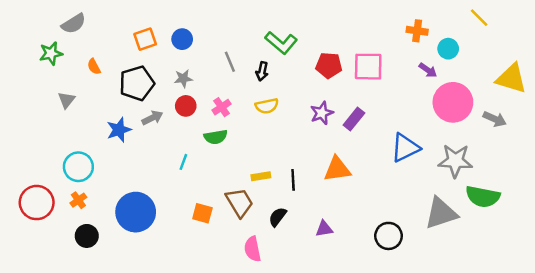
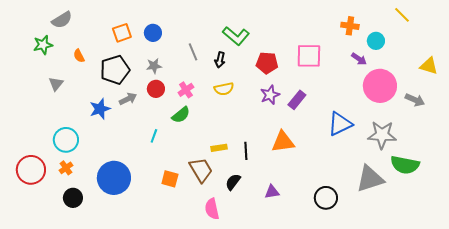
red pentagon: (329, 65) -> (267, 63), moved
yellow triangle: (511, 78) -> (429, 66), size x0.7
green semicircle: (216, 137) -> (181, 115), turned -30

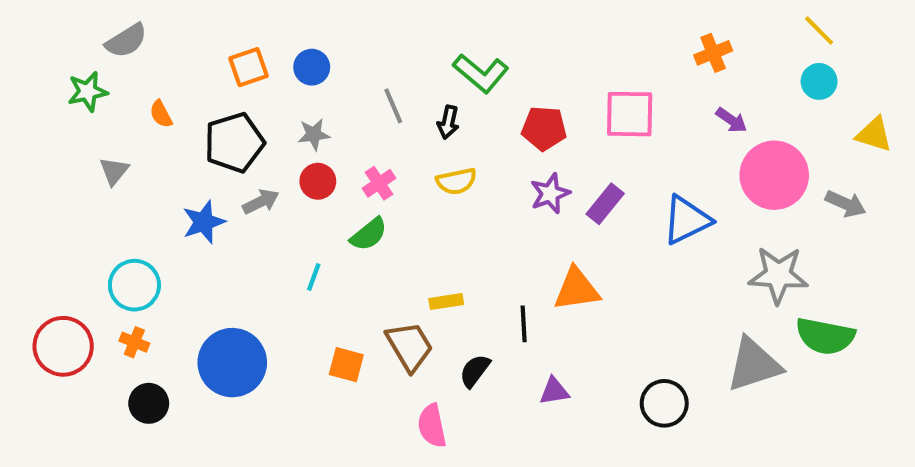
orange cross: (350, 26) -> (713, 53), turned -30
cyan circle: (376, 41) -> (819, 81), moved
blue triangle: (340, 124) -> (687, 220), moved
black line: (246, 151) -> (524, 324), moved
orange cross: (66, 168) -> (134, 342), turned -32

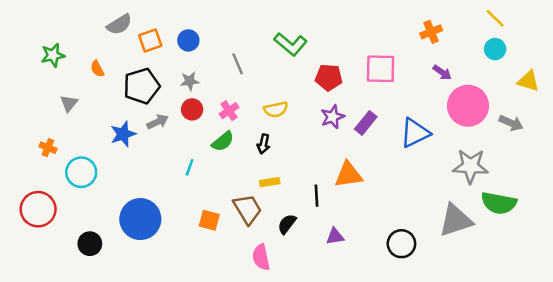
gray semicircle: (126, 41) -> (119, 24), moved
black arrow: (448, 122) -> (264, 144), moved
orange cross: (134, 342) -> (48, 148), moved

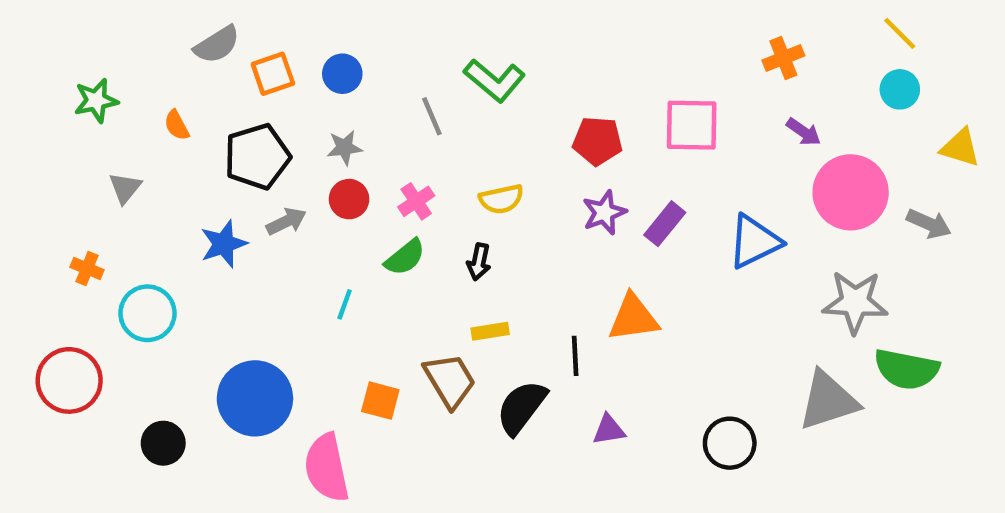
green L-shape: (291, 44) -> (495, 80), moved
black semicircle: (287, 224) -> (521, 407), size x1.5
pink semicircle: (261, 257) -> (327, 468), moved, size x1.4

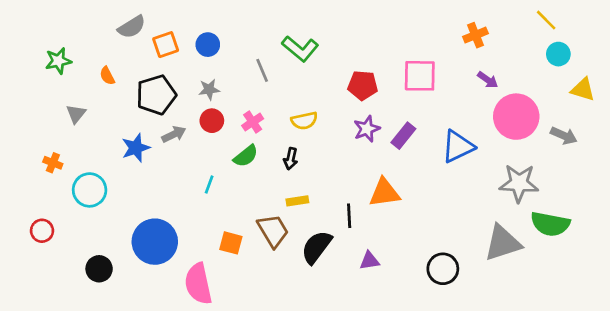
cyan circle: (900, 89) -> (558, 54), moved
red circle: (69, 380) -> (42, 231), size x0.6

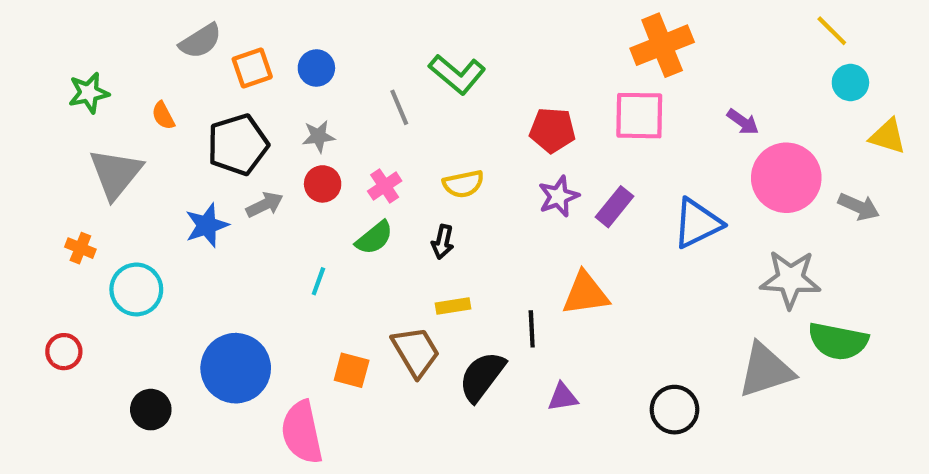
orange cross: (475, 35) -> (662, 45), moved, size x1.6
gray triangle: (76, 114) -> (116, 174), size x1.8

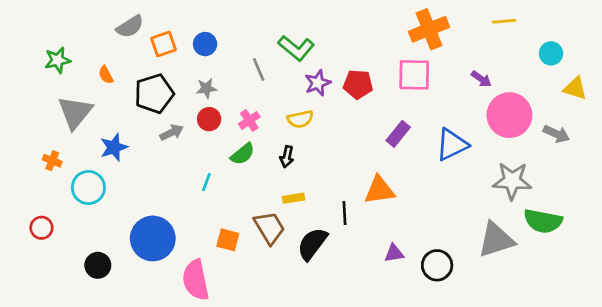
yellow line: (832, 31) -> (504, 21), moved, turned -50
purple star: (559, 196) -> (318, 83), moved
blue star: (207, 225) -> (114, 147), moved
purple triangle: (563, 397) -> (394, 253), moved

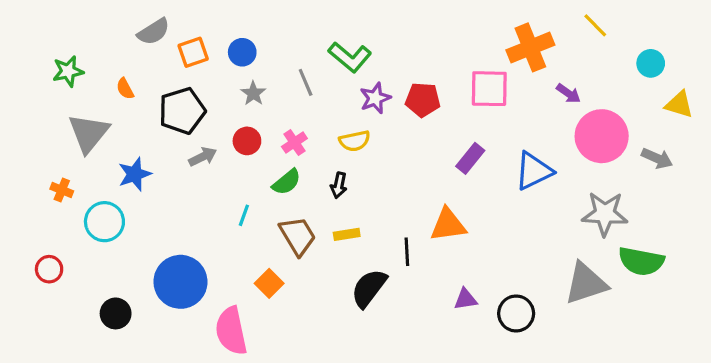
yellow line: (504, 21) -> (595, 25), turned 50
orange cross: (429, 29) -> (530, 47), moved
gray star: (206, 88) -> (253, 93), moved, turned -30
brown trapezoid: (269, 228) -> (298, 236), moved
orange square: (228, 240) -> (269, 283), turned 30

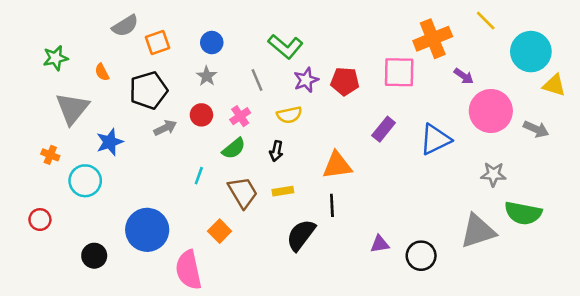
blue circle: (242, 52) -> (212, 43), moved
cyan circle: (651, 63) -> (531, 52), size x1.8
gray line: (306, 82) -> (257, 80), moved
gray star: (605, 214) -> (493, 174), size x0.7
orange triangle: (448, 225) -> (337, 165), moved

